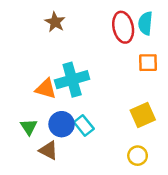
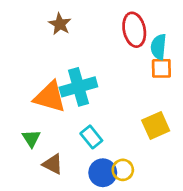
cyan semicircle: (145, 23) -> (159, 47), moved
orange triangle: (46, 89) -> (50, 97), size x1.4
blue circle: (62, 124) -> (103, 173), moved
yellow circle: (138, 156) -> (123, 170), moved

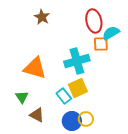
cyan semicircle: (159, 47) -> (111, 33), turned 54
orange square: (161, 68) -> (101, 44), moved
cyan cross: (78, 87) -> (77, 61), moved
yellow square: (156, 126) -> (78, 88), moved

